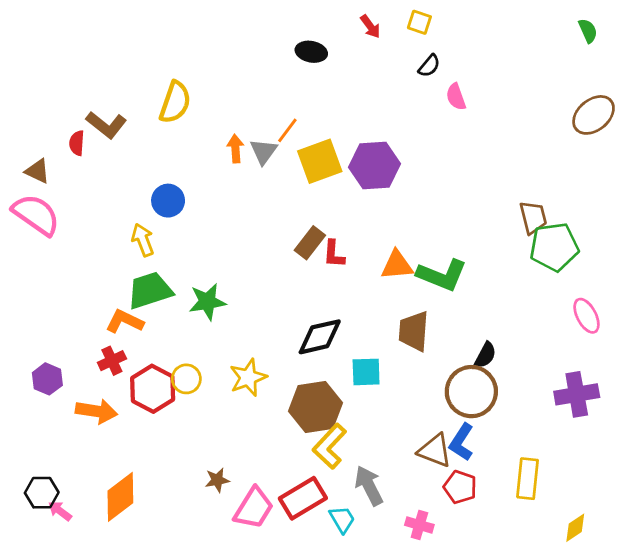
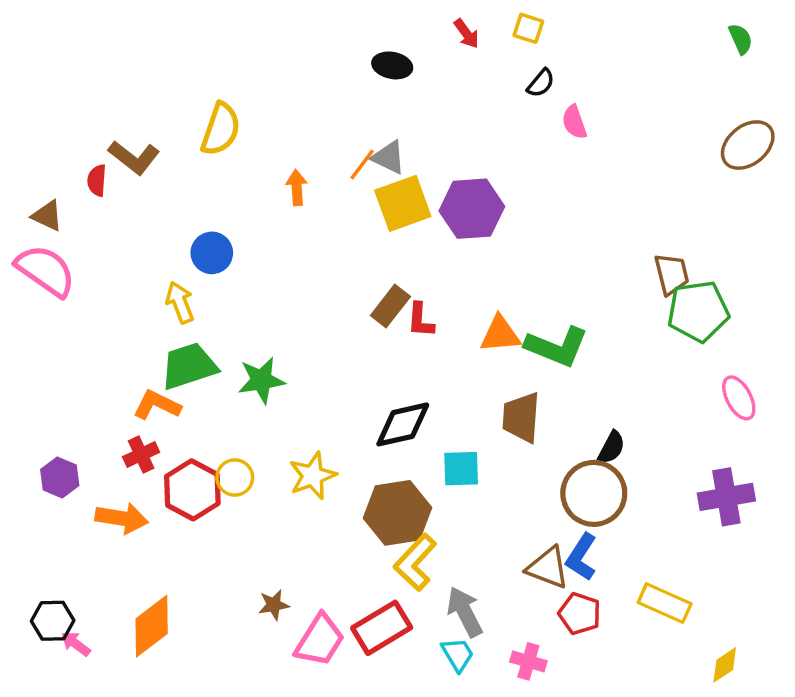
gray triangle: (264, 151) -> (389, 157), moved, turned -40
yellow rectangle: (528, 479) -> (665, 603), turned -72
cyan trapezoid: (342, 519) -> (458, 654), moved

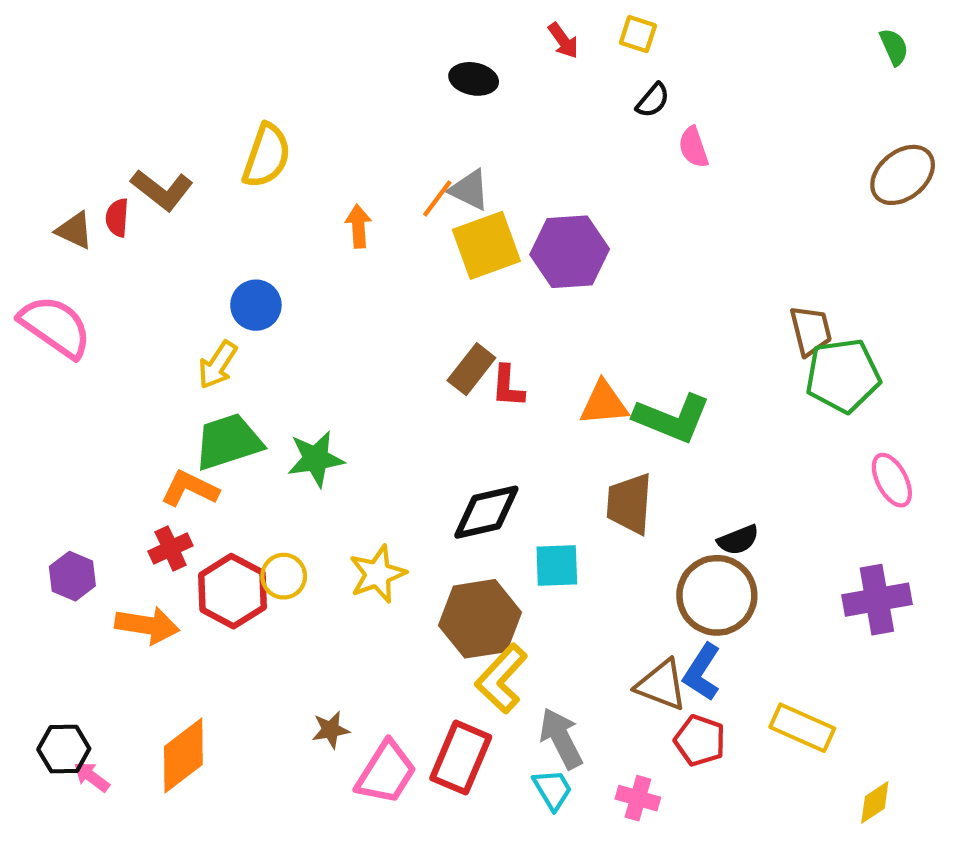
brown triangle: (47, 216) -> (75, 230), moved
yellow arrow: (180, 302) -> (218, 365), turned -126
black semicircle: (611, 447) -> (738, 540), turned 40
red rectangle: (382, 628) -> (461, 758), turned -36

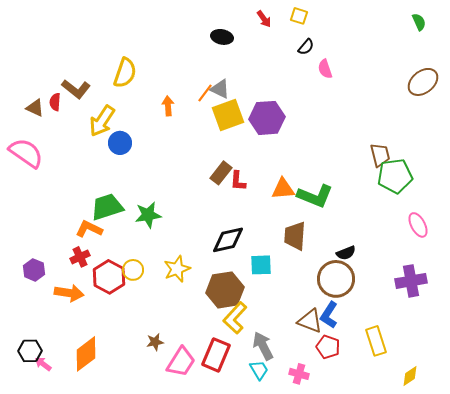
yellow arrow: (218, 365) -> (102, 121), moved, size x1.4
yellow rectangle: (802, 728) -> (376, 341), turned 48

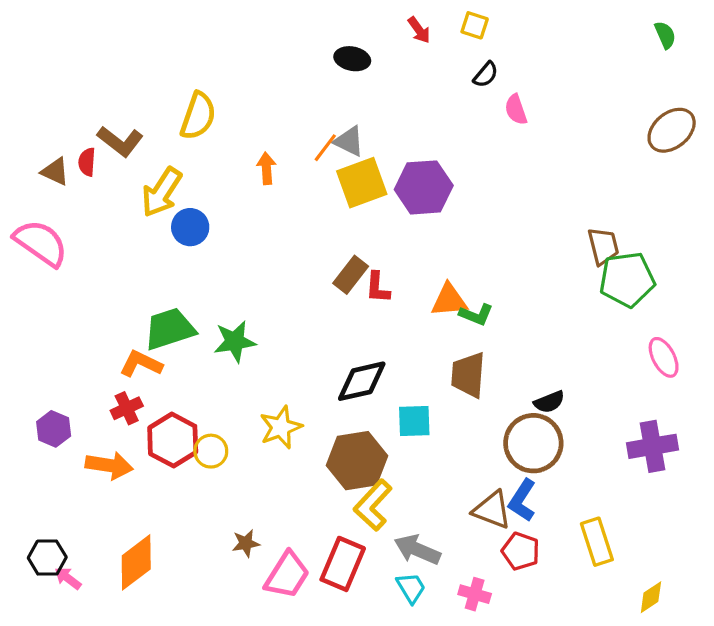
green L-shape: (315, 196) -> (476, 314), moved, size x0.6
yellow circle: (133, 270) -> (211, 451), moved
gray arrow: (263, 346) -> (417, 550), turned -40

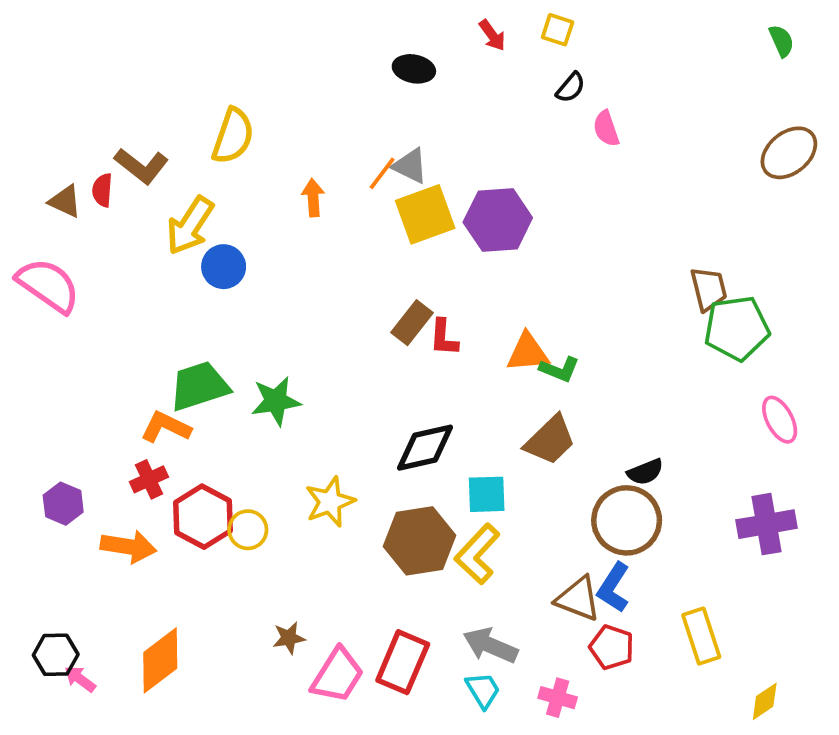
brown trapezoid: (468, 375) -> (550, 440), turned -138
yellow L-shape: (373, 505) -> (477, 554), moved

